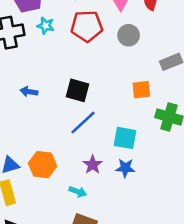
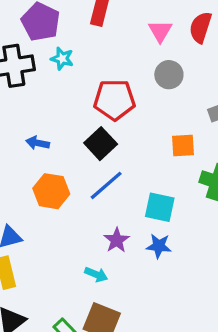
red pentagon: (87, 26) -> (114, 100), moved
black square: (78, 90) -> (101, 144), turned 30
orange hexagon: (43, 165) -> (51, 191), moved

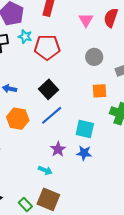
gray circle: (169, 75) -> (94, 57), moved
red pentagon: (114, 100) -> (47, 47), moved

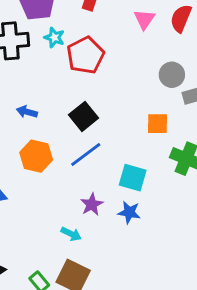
red pentagon: (47, 47) -> (85, 55), turned -30
gray circle: (94, 57) -> (172, 75), moved

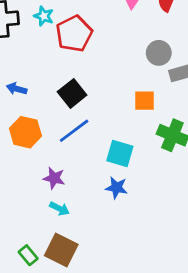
purple star: (92, 204) -> (54, 178), moved, turned -30

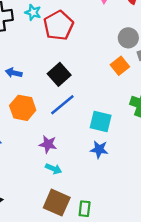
orange square: (144, 101) -> (120, 66), moved, turned -36
green rectangle: (28, 255) -> (85, 209), moved, turned 49

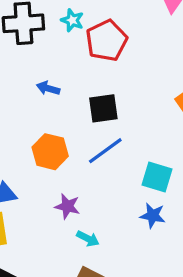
blue arrow: (14, 73) -> (48, 88), moved
black square: (59, 74) -> (103, 108), turned 30
purple star: (48, 144) -> (67, 206), moved

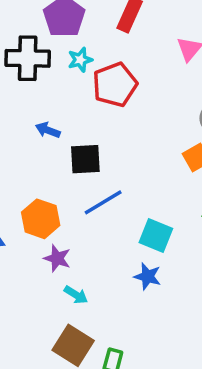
cyan star: (72, 20) -> (80, 60), turned 30
black square: (103, 108) -> (85, 159), moved
orange hexagon: (50, 152) -> (41, 219), moved

